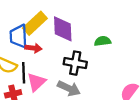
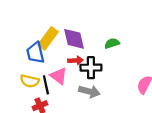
red arrow: (33, 48) -> (76, 60), moved
pink triangle: (36, 82) -> (59, 76), moved, turned -30

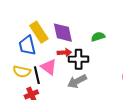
yellow rectangle: (48, 38) -> (39, 32), turned -70
gray arrow: (89, 91) -> (77, 81), turned 138

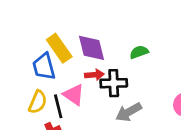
yellow semicircle: (22, 72) -> (38, 102), turned -78
gray arrow: (77, 81) -> (129, 112), moved

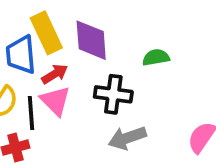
red arrow: (94, 75) -> (55, 74), moved, turned -36

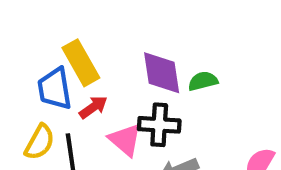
purple diamond: (91, 40) -> (162, 73), moved
pink triangle: (55, 101) -> (125, 140), moved

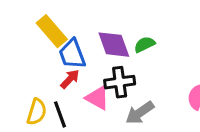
yellow rectangle: (81, 63) -> (52, 31), moved
blue trapezoid: (55, 89) -> (72, 54), moved

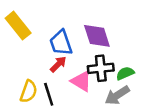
yellow rectangle: (52, 31) -> (18, 26), moved
green semicircle: (145, 44) -> (125, 73), moved

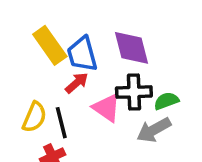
yellow rectangle: (18, 26) -> (50, 45), moved

